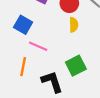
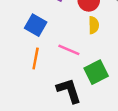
pink line: (38, 46) -> (69, 50), moved
orange line: (23, 67) -> (36, 58), moved

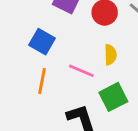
yellow semicircle: (94, 25) -> (110, 55), moved

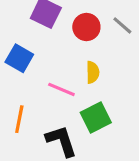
orange line: (42, 81) -> (19, 119), moved

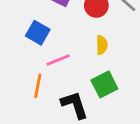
pink line: (61, 89) -> (58, 60), moved, turned -45

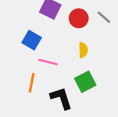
pink line: (58, 60) -> (48, 62), turned 36

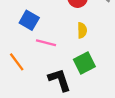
orange line: (32, 83) -> (17, 62), moved, turned -48

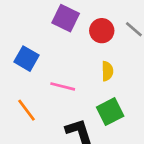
blue square: (29, 20) -> (26, 59), moved

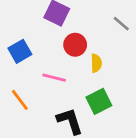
red circle: (102, 31) -> (75, 45), moved
blue square: (26, 59) -> (20, 51), turned 30

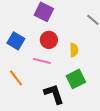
red circle: (75, 45) -> (49, 40), moved
blue square: (20, 51) -> (16, 41), turned -30

